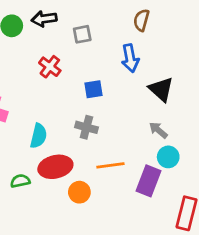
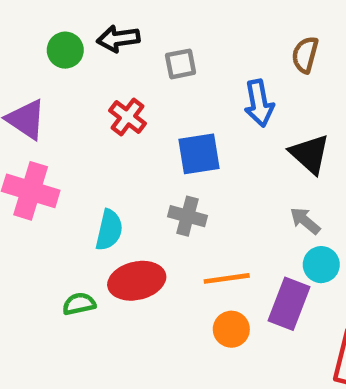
brown semicircle: (141, 20) -> (305, 55), moved
blue square: (93, 89) -> (199, 154), size x1.4
orange circle: (79, 192) -> (231, 329), moved

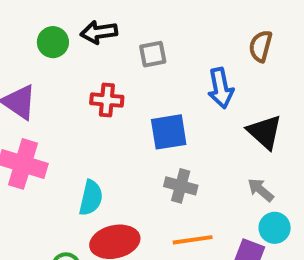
red cross: (128, 117) -> (107, 100), turned -32
gray cross: (187, 216) -> (181, 186), moved

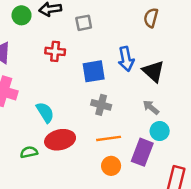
blue arrow: (221, 88) -> (126, 59), moved
cyan semicircle: (91, 198) -> (45, 112), turned -45

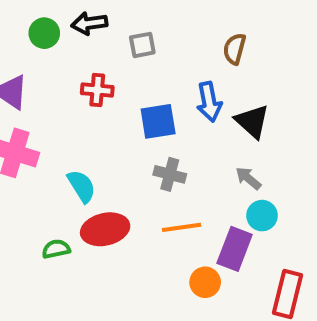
brown semicircle: (151, 18) -> (235, 49), moved
orange circle: (111, 166) -> (205, 282), moved

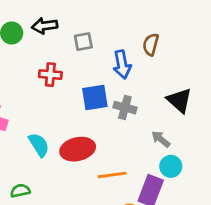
blue arrow: (209, 102) -> (122, 65), moved
black triangle: (252, 121) -> (179, 100), moved
gray cross: (170, 174) -> (125, 108), moved
red ellipse: (105, 229) -> (78, 149), moved

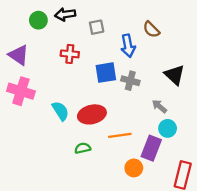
brown semicircle: (151, 44) -> (151, 29), turned -60
green semicircle: (20, 191) -> (83, 148), moved

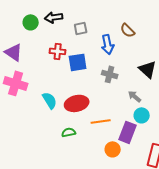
blue square: (106, 73) -> (78, 62), moved

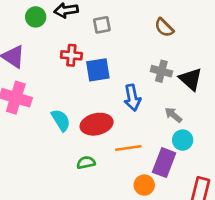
blue arrow: (108, 44) -> (132, 98), moved
gray cross: (110, 74) -> (161, 71), moved

